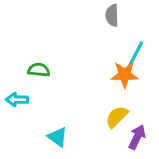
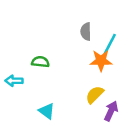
gray semicircle: (112, 15) -> (86, 32), moved
green semicircle: (39, 70) -> (40, 62), moved

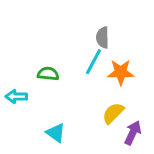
cyan line: (110, 44) -> (93, 62), moved

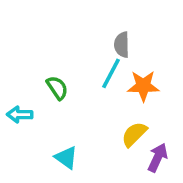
green semicircle: (48, 74) -> (57, 88), turned 50

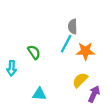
cyan arrow: (20, 115) -> (12, 68), turned -88
cyan triangle: (66, 158) -> (39, 94), turned -32

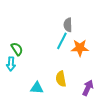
green semicircle: (34, 52) -> (17, 49), moved
yellow semicircle: (80, 80) -> (61, 79), moved, turned -56

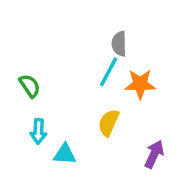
cyan arrow: (11, 64) -> (38, 131), moved
yellow semicircle: (61, 79) -> (109, 123), moved, turned 35

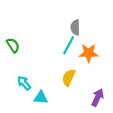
green semicircle: (30, 86) -> (13, 45), moved
cyan arrow: (38, 131) -> (24, 83), turned 136

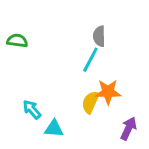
green semicircle: (13, 45) -> (17, 41), moved, turned -48
orange star: (89, 53) -> (108, 92), moved

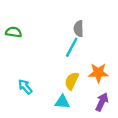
orange star: (108, 92) -> (98, 73), moved
cyan triangle: (54, 128) -> (62, 102), moved

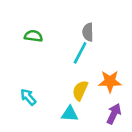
green semicircle: (14, 32) -> (33, 36), moved

